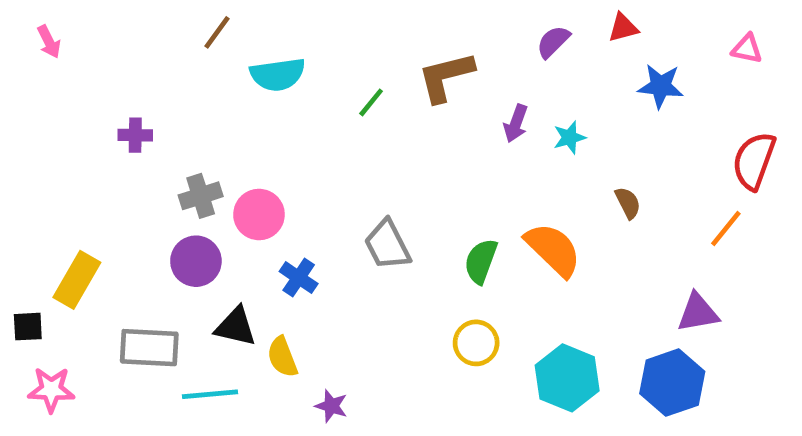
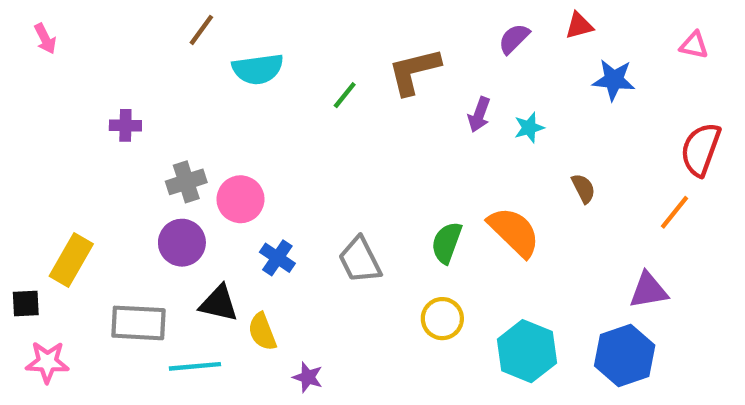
gray trapezoid: (387, 245) -> (360, 260), moved

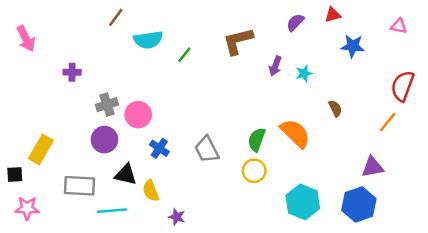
pink arrow: (45, 39) -> (26, 39), moved, size x1.5
green line: (345, 95) -> (184, 55), moved
yellow circle: (442, 319) -> (254, 171), moved

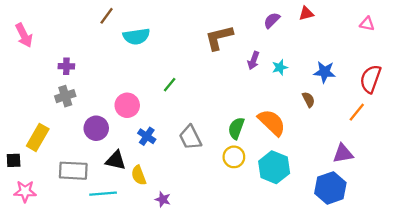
blue star: (353, 46) -> (325, 72), moved
green line: (184, 55) -> (170, 85), moved
gray cross: (107, 105) -> (65, 96), moved
cyan hexagon: (303, 202) -> (274, 167), moved

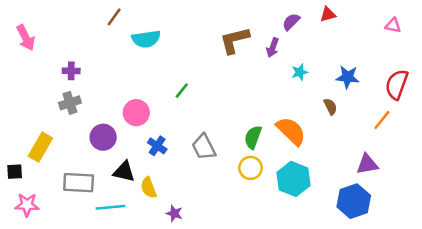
purple arrow: (253, 61) -> (273, 48), moved

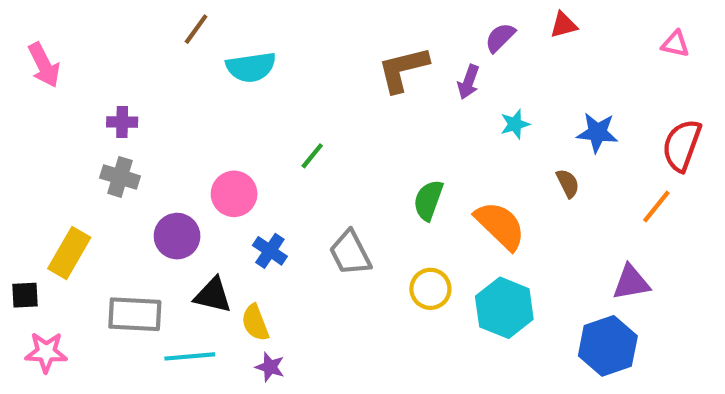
gray cross: (70, 103) -> (120, 177), turned 35
green semicircle: (253, 137) -> (428, 200), moved
purple star: (174, 213) -> (270, 367), moved

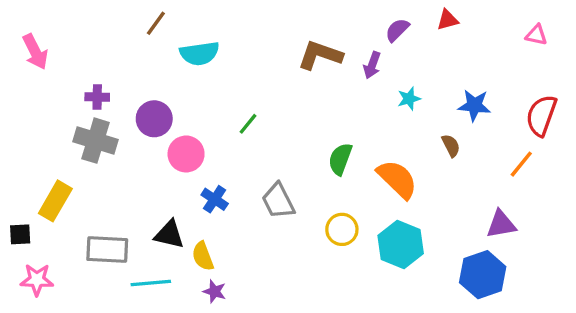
brown L-shape: (403, 69) -> (320, 55), turned 33
gray cross: (120, 177) -> (96, 141), size x1.4
purple circle: (177, 236) -> (154, 119), moved

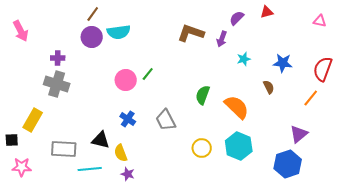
purple circle: (154, 119) -> (92, 37), moved
pink circle: (186, 154) -> (126, 80), moved
purple triangle: (501, 224) -> (299, 134), turned -30
yellow circle: (342, 229) -> (202, 148), moved

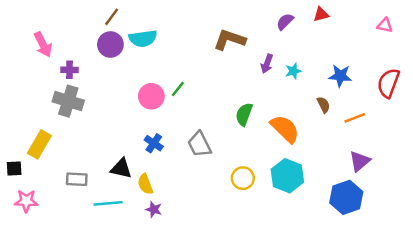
pink arrow: (21, 31) -> (43, 45), moved
purple arrow: (222, 39) -> (267, 64), moved
orange line: (311, 98) -> (355, 118), moved, turned 30
gray rectangle: (64, 149) -> (77, 179), size x0.7

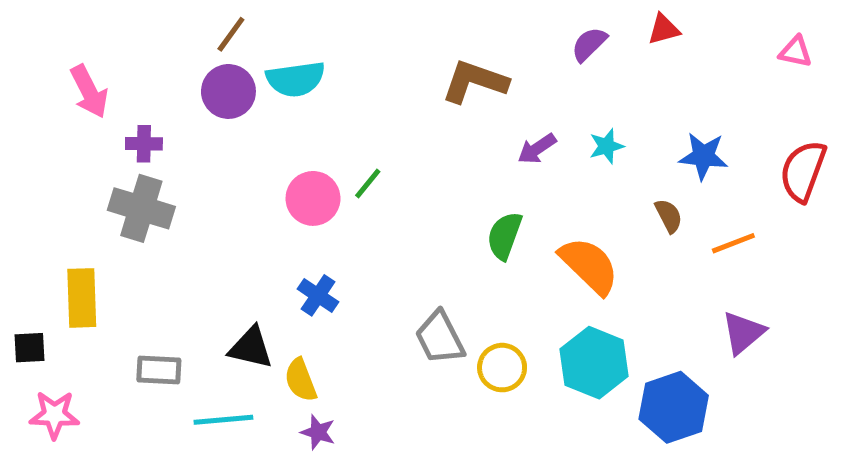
purple arrow: (267, 64) -> (537, 149), moved, turned 36
yellow rectangle: (39, 144) -> (82, 298), turned -32
gray trapezoid: (199, 144) -> (440, 338), moved
blue hexagon: (346, 197) -> (674, 407), moved

